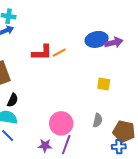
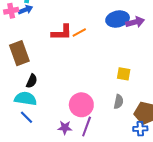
yellow square: (104, 84) -> (124, 74), moved

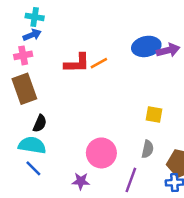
pink cross: (11, 11) -> (23, 55), moved
purple line: (87, 126) -> (131, 180), moved

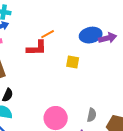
orange line: (99, 63) -> (48, 34), moved
yellow square: (154, 114) -> (73, 62), moved

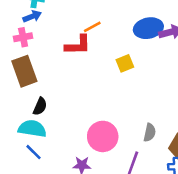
yellow square: (73, 62) -> (125, 63), turned -32

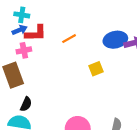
pink cross: (23, 37) -> (24, 50), moved
red L-shape: (78, 45) -> (36, 33), moved

